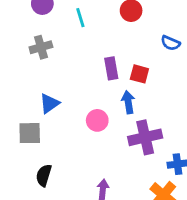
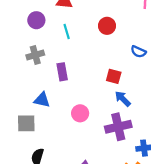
purple rectangle: (111, 68) -> (62, 72), moved
blue arrow: (128, 102) -> (123, 99), moved, turned -36
blue triangle: (49, 104) -> (42, 100), turned 48

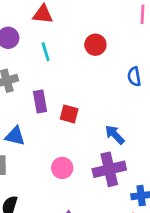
blue semicircle: (138, 52) -> (134, 77), turned 56
red square: (114, 76) -> (69, 114), moved
pink circle: (80, 113) -> (62, 168), moved

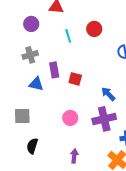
cyan line: (46, 52) -> (68, 36), moved
blue triangle: (15, 136) -> (36, 84), moved

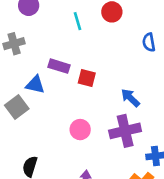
gray cross: (30, 55) -> (14, 44), moved
purple rectangle: (54, 70) -> (59, 66), turned -63
gray square: (22, 116) -> (17, 107), moved, turned -36

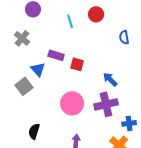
gray cross: (14, 44) -> (22, 38), turned -35
blue triangle: (35, 85) -> (38, 69), turned 35
pink circle: (80, 130) -> (72, 103), size x1.5

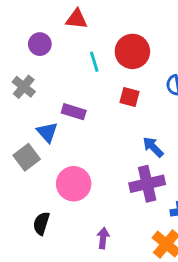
red circle: (96, 14) -> (132, 51), size x1.5
red square: (77, 64) -> (129, 97), moved
pink circle: (72, 103) -> (74, 184), moved

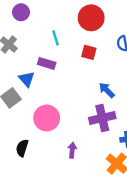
cyan line: (94, 62) -> (56, 38), moved
purple arrow: (103, 238) -> (72, 150), moved

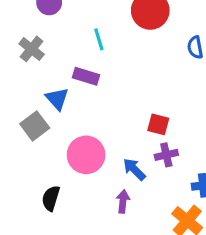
red square: (89, 52) -> (158, 124), moved
blue arrow: (107, 90) -> (134, 169), moved
purple cross: (102, 118) -> (166, 155), size x0.6

